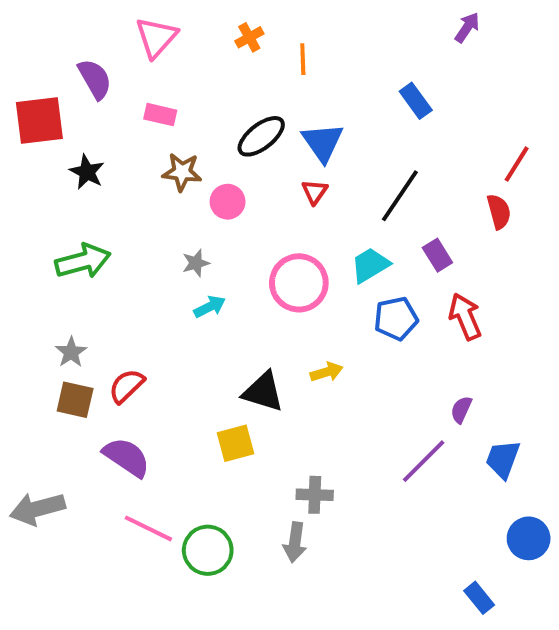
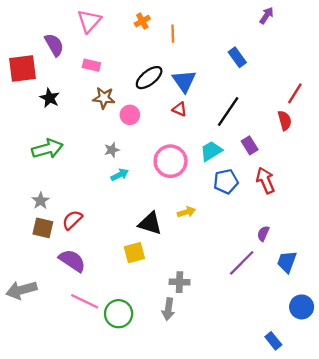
red triangle: (315, 192) -> (180, 109), turned -42

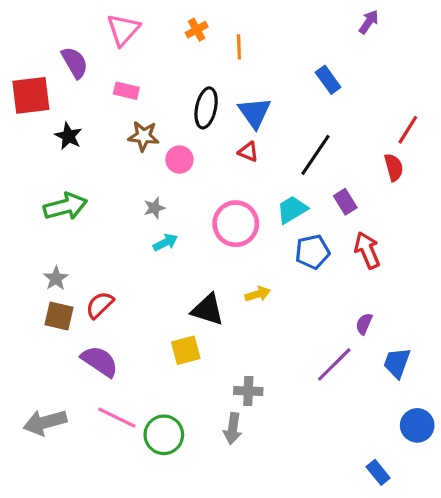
black ellipse: (149, 78) -> (206, 108), turned -40
gray arrow: (21, 290) -> (45, 422), moved

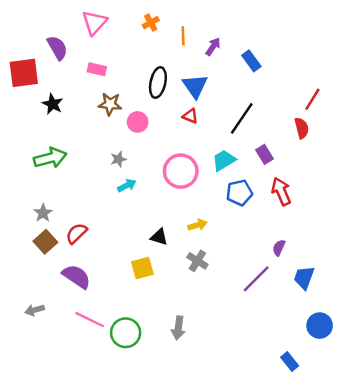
purple arrow: (369, 22) -> (213, 47), moved
black triangle: (208, 310) -> (159, 237), size x0.7
brown square: (59, 316) -> (45, 242), turned 35
gray cross: (248, 391) -> (197, 261), moved, turned 30
gray arrow: (45, 422) -> (35, 310), moved, size x0.6

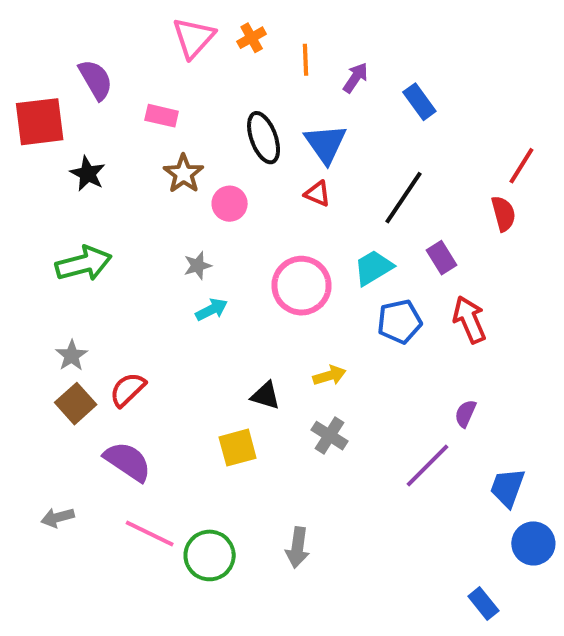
pink triangle: (94, 23) -> (194, 38), moved
black ellipse: (158, 82) -> (264, 138), turned -32
brown star: (110, 104) -> (184, 174), turned 30
blue trapezoid: (304, 278) -> (507, 488), moved

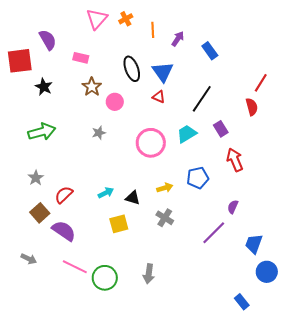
cyan arrow: (212, 310) -> (106, 193), moved
blue pentagon: (399, 322) -> (198, 178), moved
brown square: (76, 404) -> (40, 213), moved
gray arrow: (58, 517) -> (29, 259), turned -140

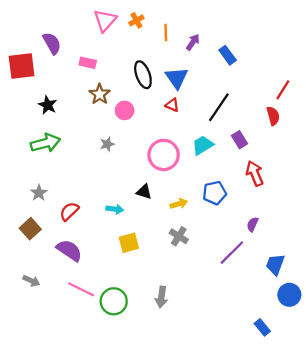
black star: (44, 87) -> (48, 105), moved
cyan arrow: (106, 193) -> (115, 209), turned 35
black triangle: (133, 198) -> (144, 192), moved
brown square: (40, 213) -> (30, 229), moved

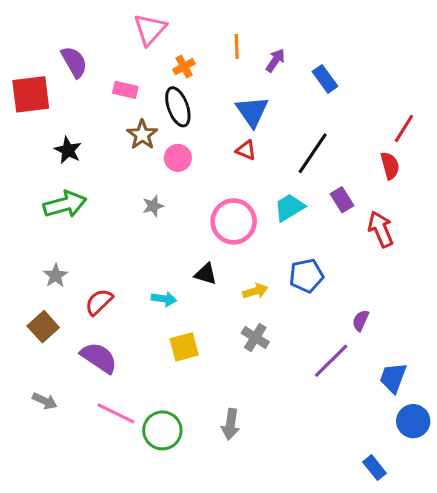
orange cross: (136, 20) -> (184, 67), moved
black ellipse: (143, 75) -> (178, 107), moved
red arrow: (255, 173) -> (381, 229), moved

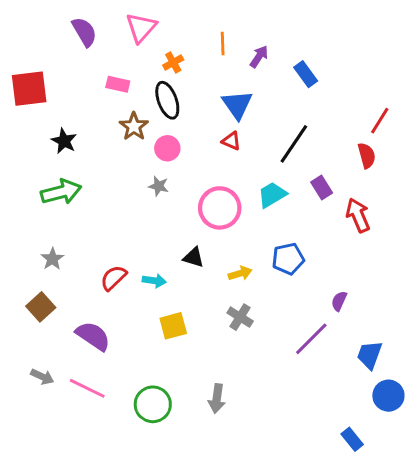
purple semicircle: (74, 62) -> (84, 32), moved
gray star: (153, 206) -> (159, 186), moved, turned 30
red semicircle: (99, 302) -> (113, 278), moved
pink line: (116, 413) -> (87, 388), moved

